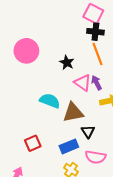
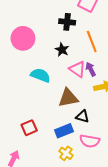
black cross: (95, 32) -> (67, 22), moved
cyan semicircle: (50, 101) -> (40, 75), moved
black triangle: (88, 132) -> (82, 116), turned -40

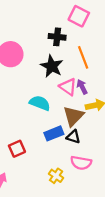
black star: (62, 50) -> (52, 66), size x1.5
cyan semicircle: (40, 75) -> (40, 103), moved
brown triangle: (68, 98) -> (73, 116), moved, turned -35
blue rectangle: (64, 131) -> (54, 133), moved

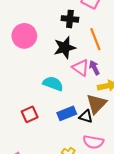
black star: (52, 66) -> (65, 48), turned 30
brown triangle: (73, 116) -> (96, 104), moved
red square: (17, 149) -> (30, 114), moved

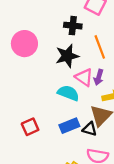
purple arrow: (94, 68) -> (99, 77), turned -136
cyan semicircle: (53, 84) -> (68, 93), moved

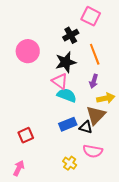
black cross: (73, 26) -> (71, 35), turned -35
pink triangle: (84, 77) -> (60, 81), moved
red square: (30, 127) -> (26, 135), moved

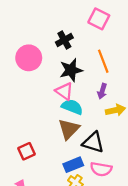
black cross: (71, 35) -> (64, 40), moved
brown triangle: (96, 115) -> (69, 129), moved
blue rectangle: (68, 124) -> (73, 165), moved
black triangle: (86, 127) -> (93, 142), size x1.5

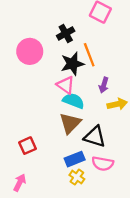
orange line: (103, 61) -> (89, 55), moved

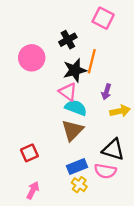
orange line: (89, 55) -> (92, 61), turned 35
black triangle: (95, 137) -> (113, 150), moved
pink arrow: (20, 183) -> (33, 190), moved

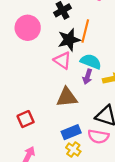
purple arrow: (106, 92) -> (87, 77), moved
cyan semicircle: (76, 108) -> (91, 61), moved
brown triangle: (72, 130) -> (67, 97), turned 40

